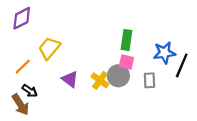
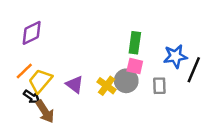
purple diamond: (22, 18) -> (32, 33), moved
yellow trapezoid: (49, 48) -> (40, 81), moved
brown arrow: (20, 105) -> (45, 112), moved

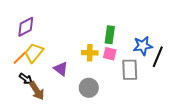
yellow trapezoid: (40, 81) -> (34, 53), moved
gray circle: (126, 81) -> (89, 88), moved
yellow cross: (107, 86) -> (90, 53), moved, turned -35
gray rectangle: (159, 86) -> (130, 70), size x1.5

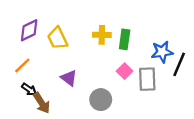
yellow trapezoid: (34, 53) -> (58, 38), moved, turned -65
yellow cross: (90, 53) -> (102, 35), moved
pink square: (110, 54) -> (125, 71), moved, turned 32

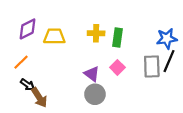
yellow trapezoid: (58, 38) -> (54, 36), turned 115
blue star: (162, 52) -> (167, 39), moved
purple triangle: (69, 78) -> (92, 74), moved
gray rectangle: (147, 79) -> (152, 66), moved

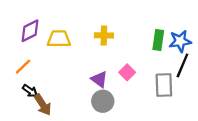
green rectangle: (117, 37) -> (158, 40), moved
gray rectangle: (152, 66) -> (164, 85), moved

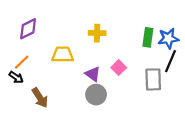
yellow trapezoid: (59, 39) -> (63, 55), moved
black arrow: (30, 91) -> (16, 77), moved

